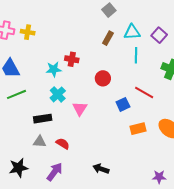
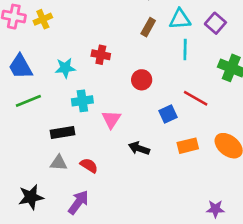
yellow cross: (28, 32) -> (43, 19), turned -32
cyan star: (54, 69) -> (65, 68), moved
cyan cross: (58, 94) -> (82, 101), turned 35
black arrow: (101, 169) -> (139, 148), moved

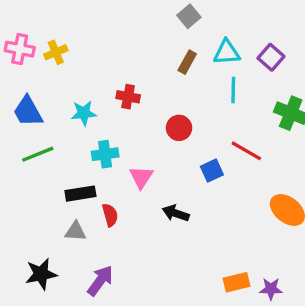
orange rectangle: (188, 146) -> (236, 282), moved
red semicircle: (89, 165) -> (110, 215), moved, turned 42

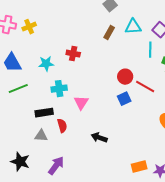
cyan line: (233, 90) -> (150, 50), moved
red circle: (179, 128) -> (125, 77), moved
black arrow: (176, 213) -> (99, 138), moved
black star: (41, 274) -> (20, 162), turned 30

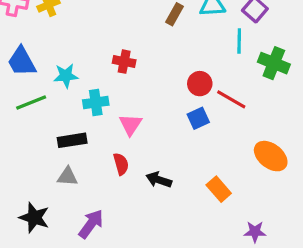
red cross: (73, 54) -> (124, 62), moved
cyan star: (46, 64) -> (66, 76), moved
red semicircle: (62, 126) -> (121, 164), moved
orange rectangle: (139, 167) -> (219, 189), moved, turned 63

